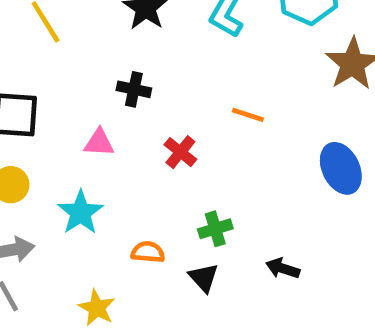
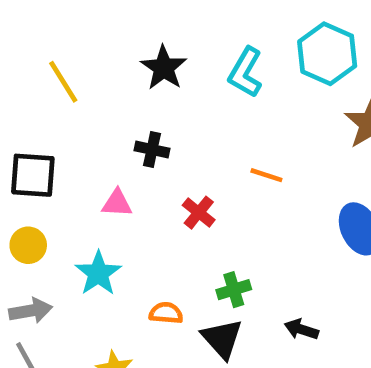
black triangle: (204, 278) -> (222, 339), size x1.4

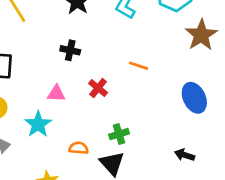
pink triangle: (117, 203) -> (56, 94), moved
black arrow: (301, 329) -> (185, 155), moved

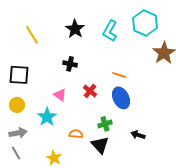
pink triangle: (56, 94) -> (60, 95), turned 32
blue ellipse: (194, 98) -> (121, 98), moved
black arrow: (185, 155) -> (138, 135), moved

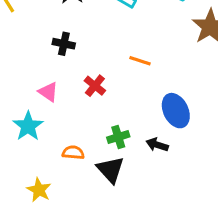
blue ellipse: (121, 98) -> (176, 111), moved
black arrow: (138, 135) -> (157, 145), moved

